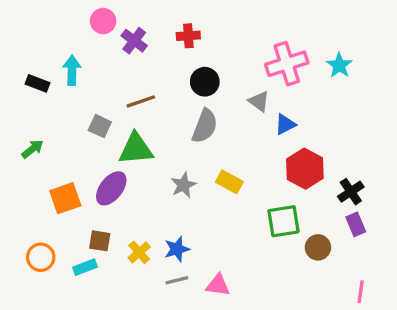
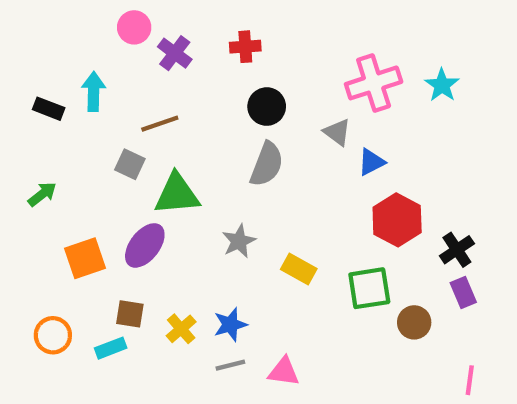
brown line: (141, 101) -> (160, 124), moved
yellow rectangle: (229, 182) -> (299, 269), moved

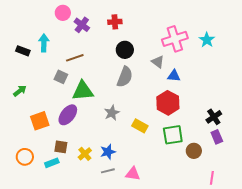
blue triangle: (371, 162) -> (174, 76), turned 32
red hexagon: (397, 220) -> (168, 103), moved
pink line: (470, 380) -> (212, 178), moved

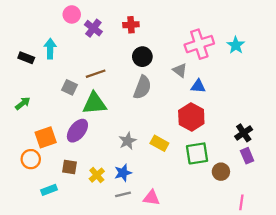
brown line: (75, 58) -> (96, 74), moved
gray star: (112, 113) -> (128, 141), moved
orange circle: (25, 157) -> (31, 159), moved
cyan rectangle: (52, 163) -> (49, 190), moved

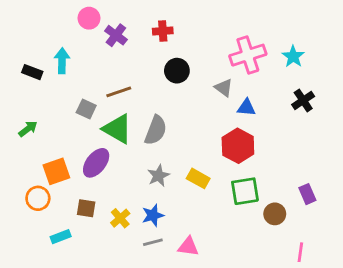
gray semicircle: (142, 87) -> (156, 130), moved
green triangle: (95, 103) -> (117, 129), turned 35
black cross: (244, 133) -> (303, 100), moved

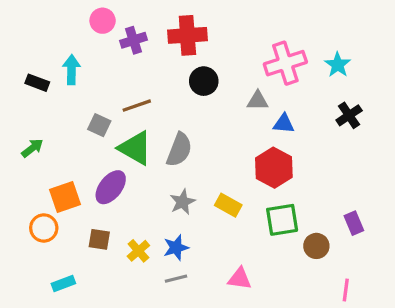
red cross: (163, 31) -> (187, 35), size x1.6
purple cross: (116, 35) -> (134, 40), turned 35
gray triangle: (224, 88) -> (258, 101), turned -36
cyan rectangle: (61, 237) -> (63, 283), moved
pink triangle: (188, 247) -> (240, 279), moved

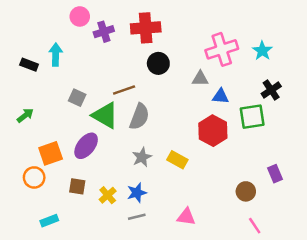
brown line: (137, 106) -> (124, 90), moved
green square: (282, 220) -> (252, 117), moved
pink line: (346, 290) -> (255, 226), moved, turned -42

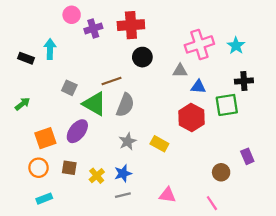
black cross: (271, 90) -> (244, 81), turned 30
orange circle: (34, 177) -> (39, 168), moved
pink line: (255, 226) -> (212, 203), moved

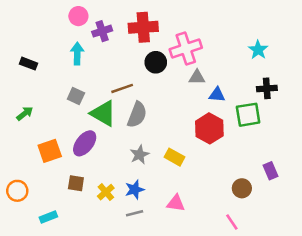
pink cross: (199, 44) -> (186, 49), moved
cyan arrow: (50, 49) -> (77, 54), moved
orange circle: (39, 168) -> (17, 191), moved
pink triangle: (167, 195) -> (176, 203), moved

